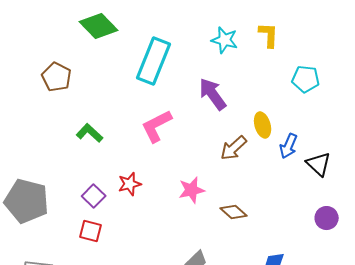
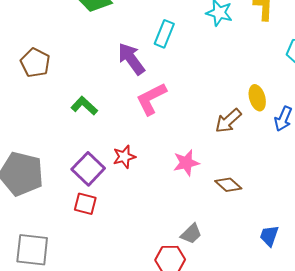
cyan rectangle: (154, 61) -> (164, 34), moved, size x0.6
brown pentagon: (57, 77) -> (35, 63), moved
purple arrow: (213, 94) -> (131, 59), moved
purple square: (94, 196) -> (88, 169), size x1.4

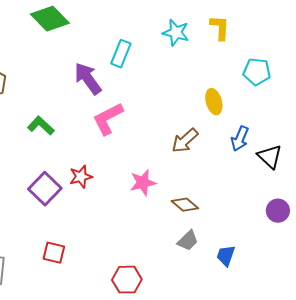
yellow ellipse: (257, 98) -> (214, 102), moved
red square: (85, 204) -> (54, 253), moved
gray trapezoid: (191, 234) -> (188, 241), moved

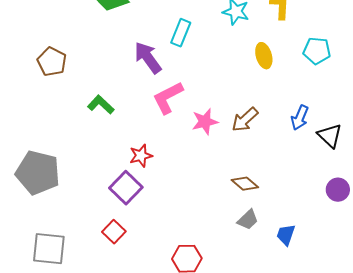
yellow ellipse: (214, 102) -> (264, 56), moved
pink star: (143, 183) -> (205, 122), moved
purple square: (45, 189) -> (126, 188), moved
red square: (54, 253) -> (114, 232), turned 30

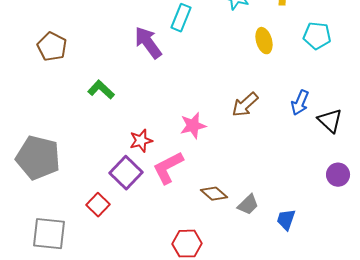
pink L-shape: (168, 98) -> (168, 168), moved
pink star: (205, 122) -> (193, 126), moved
brown diamond: (245, 184) -> (214, 194), moved
red square: (114, 232) -> (98, 205), moved

